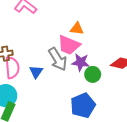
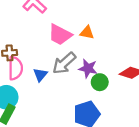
pink trapezoid: (69, 45) -> (60, 35), moved
gray arrow: (58, 59) -> (64, 63), turned 75

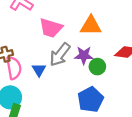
orange triangle: (87, 33) -> (91, 26), moved, size x1.5

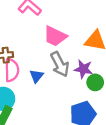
gray arrow: (60, 55) -> (60, 64), turned -75

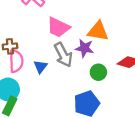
purple star: (83, 69) -> (84, 48), moved

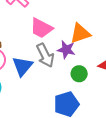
orange triangle: (98, 31) -> (80, 33), turned -30
blue triangle: (40, 67) -> (22, 66), size x1.5

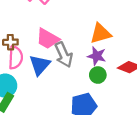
pink trapezoid: (41, 28) -> (48, 39), moved
purple star: (66, 50) -> (97, 56), moved

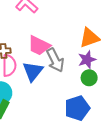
purple star: (97, 56) -> (87, 60), turned -30

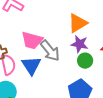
purple star: (87, 60) -> (80, 44), turned -30

